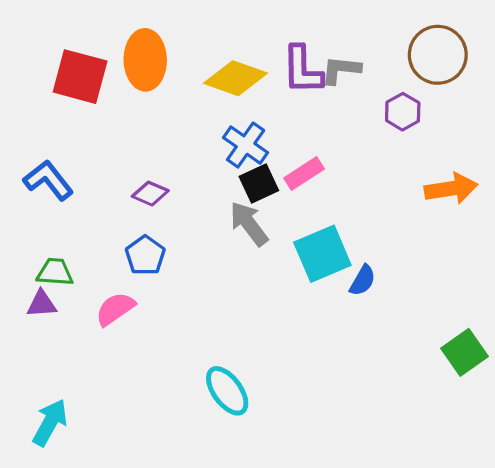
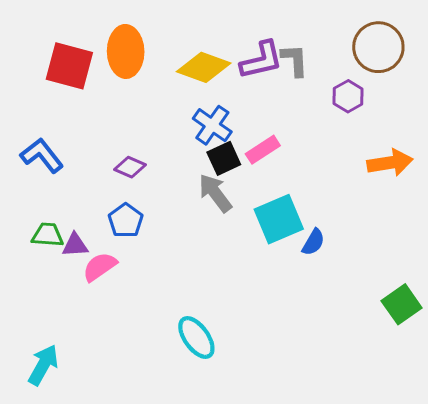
purple L-shape: (302, 70) -> (261, 60), turned -102
gray L-shape: (341, 70) -> (295, 60), turned 81
purple triangle: (42, 304) -> (75, 245), moved

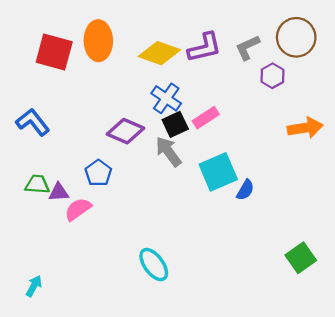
gray L-shape: (295, 60) -> (248, 47), moved, turned -112
purple diamond: (130, 167) -> (125, 131), moved, size x1.5
green square: (402, 304) -> (301, 258), moved
cyan arrow: (43, 365) -> (34, 286), size x0.7

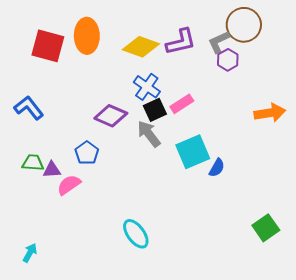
brown circle: (296, 37) -> (244, 25), moved
purple hexagon: (272, 76) -> (228, 60), moved

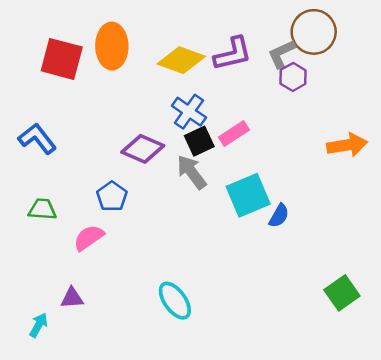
purple triangle: (52, 170) -> (72, 298), moved

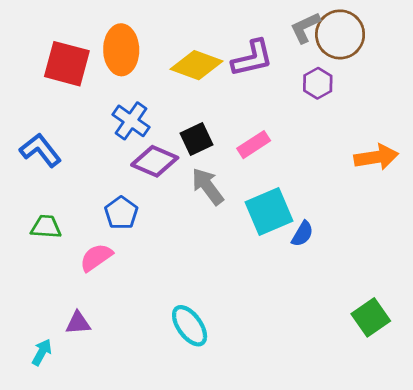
gray L-shape: (282, 54) -> (305, 28), moved
blue cross: (189, 112) -> (131, 121), moved
black square: (199, 141) -> (196, 139), moved

